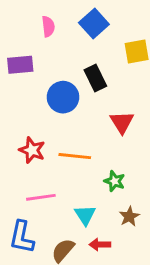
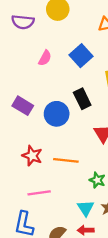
pink semicircle: (48, 26) -> (45, 58), turned 35
purple rectangle: (20, 65) -> (23, 106), moved, turned 36
cyan triangle: (85, 215) -> (86, 208), moved

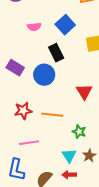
pink semicircle: (45, 58) -> (34, 27), turned 56
black rectangle: (82, 99) -> (56, 53), moved
red star: (32, 156) -> (23, 111), turned -30

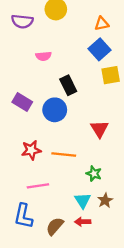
blue square: (65, 25) -> (99, 49), moved

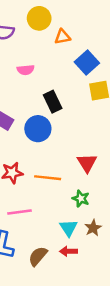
orange triangle: (102, 24) -> (62, 37), moved
red triangle: (99, 129) -> (87, 163), moved

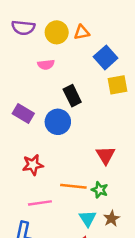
yellow circle: (39, 18) -> (57, 32), moved
orange line: (48, 178) -> (73, 186), moved

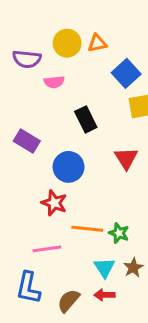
purple semicircle: (23, 28) -> (27, 59), moved
blue circle: (58, 122) -> (69, 167), moved
red triangle: (106, 155) -> (126, 158), moved
red star: (33, 165) -> (54, 203), moved, turned 30

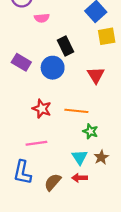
blue circle: (69, 167) -> (53, 68), moved
orange line: (87, 229) -> (76, 111), moved

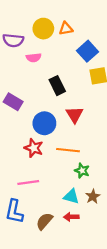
blue circle: (53, 68) -> (44, 123), moved
red triangle: (96, 75) -> (75, 115), moved
cyan triangle: (80, 157) -> (71, 196), turned -42

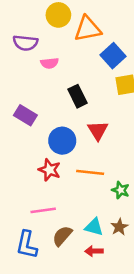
yellow circle: (43, 29) -> (58, 15), moved
orange triangle: (66, 29) -> (88, 29), size x1.6
green star: (82, 171) -> (121, 190), moved
brown semicircle: (44, 221) -> (62, 236), moved

